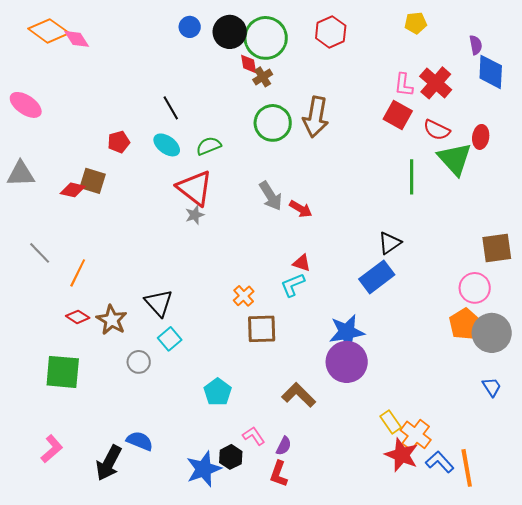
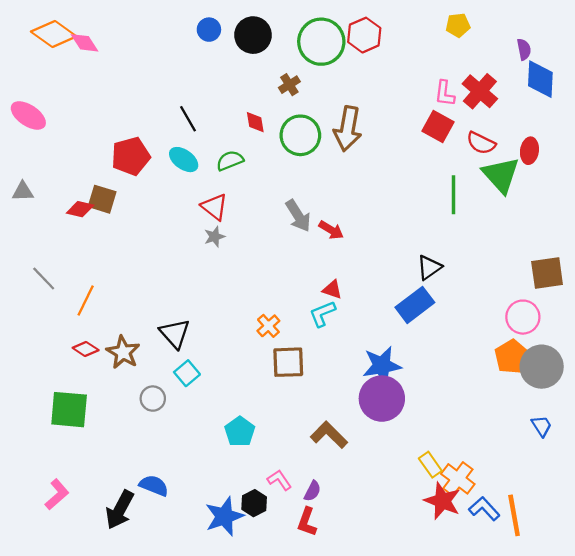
green circle: (266, 38) -> (321, 42), moved
red diamond: (249, 64) -> (255, 122), moved
red pentagon: (119, 142) -> (131, 156), size x1.6
gray triangle: (21, 174) -> (23, 191), size x0.7
red triangle: (195, 188) -> (214, 207), size x0.7

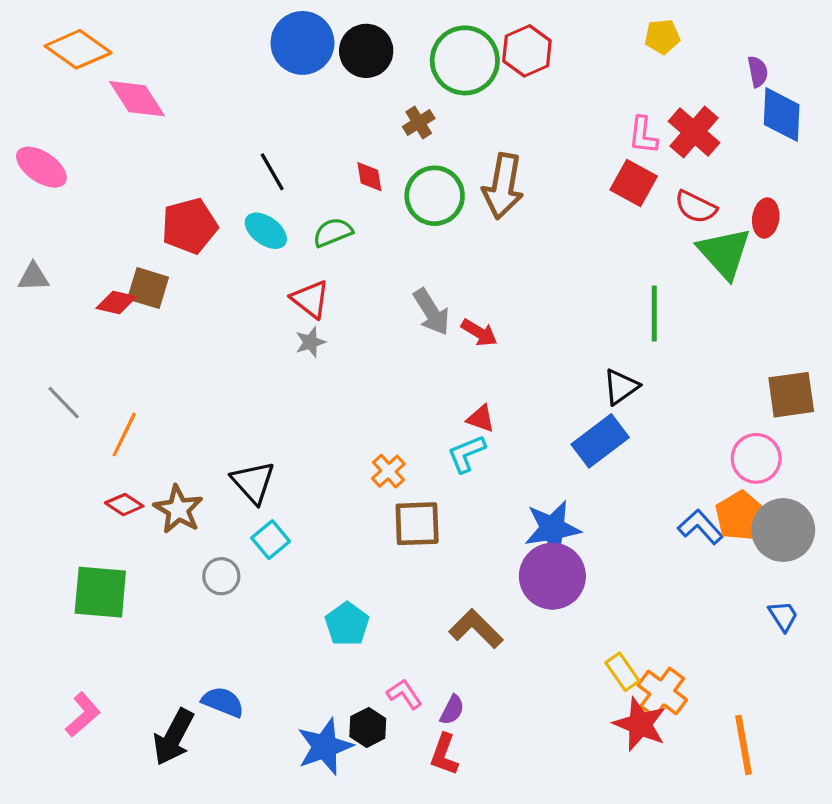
blue circle: (209, 30) -> (302, 43), size x1.8
pink diamond: (84, 43) -> (137, 99), moved, size x1.4
green line: (453, 195) -> (654, 314), moved
blue L-shape: (484, 509) -> (700, 527), moved

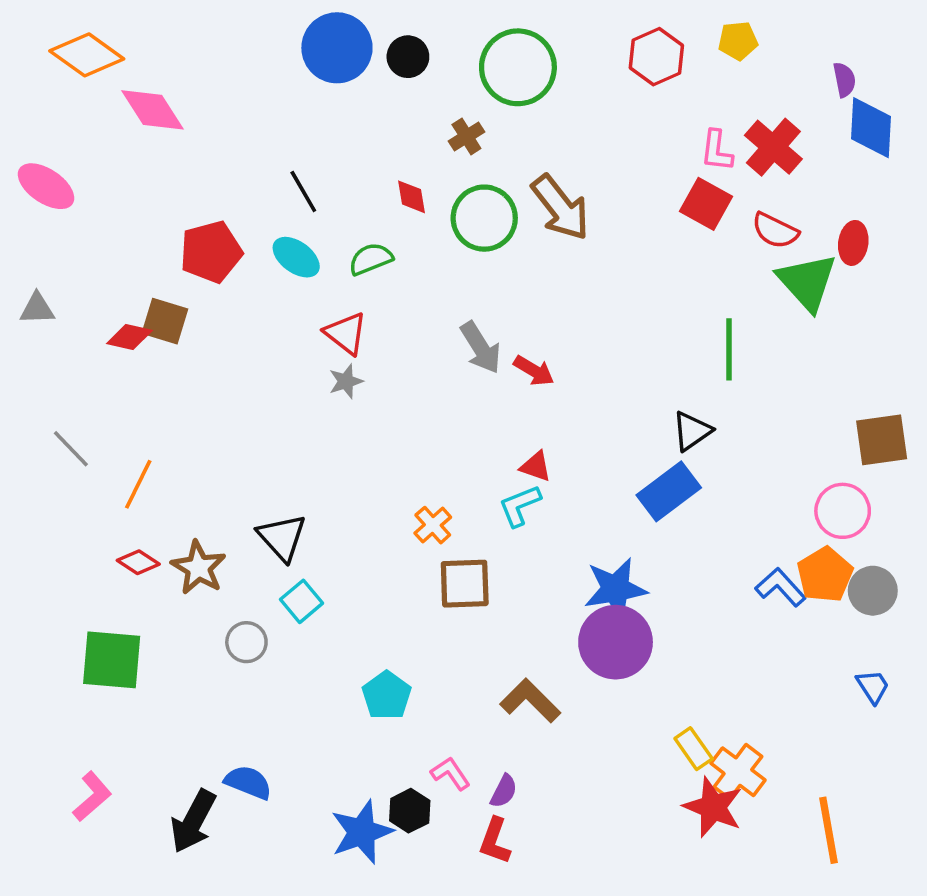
black circle: (366, 51) -> (408, 57), size x0.7
red hexagon: (527, 51) -> (656, 57), moved
brown arrow: (503, 186) -> (561, 207), turned -48
gray circle: (783, 530) -> (873, 591), size x0.7

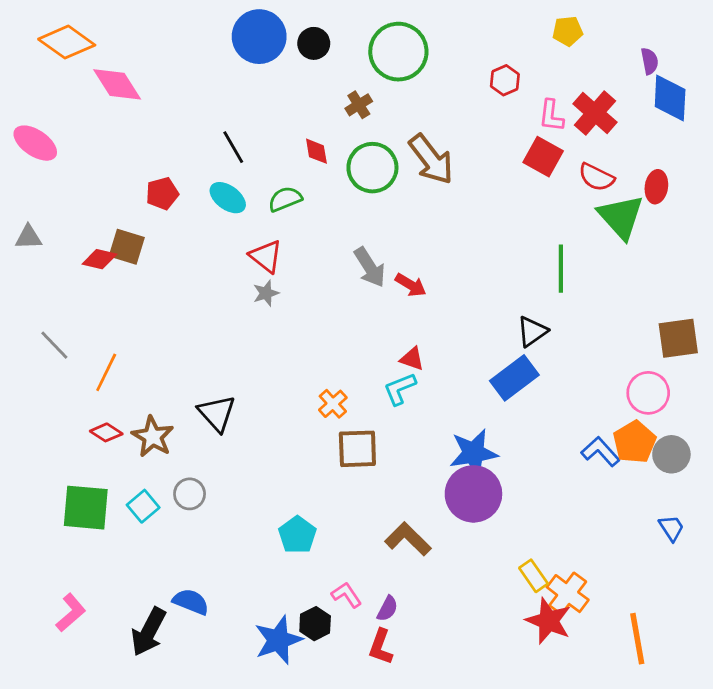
red hexagon: (656, 57) -> (505, 80), moved, size x0.7
red pentagon: (211, 252) -> (162, 194), size x0.7
cyan square: (301, 601) -> (143, 506), moved

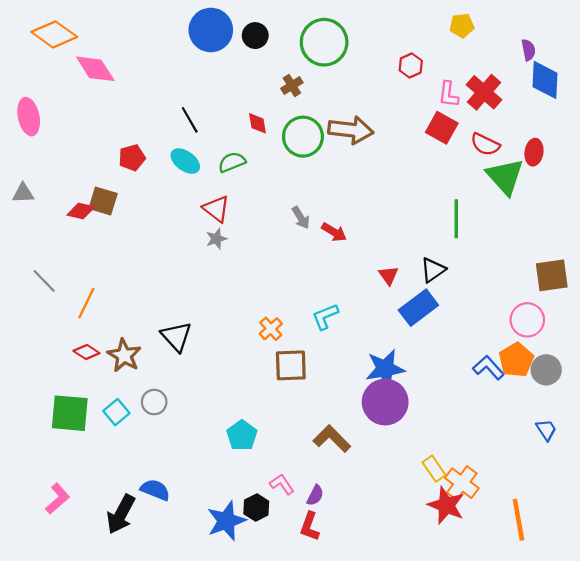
pink ellipse: (35, 143) -> (29, 117), turned 44
brown arrow: (431, 159) -> (351, 130), turned -45
gray arrow: (370, 267) -> (301, 218), size x0.7
red triangle: (412, 359) -> (388, 275), moved, turned 35

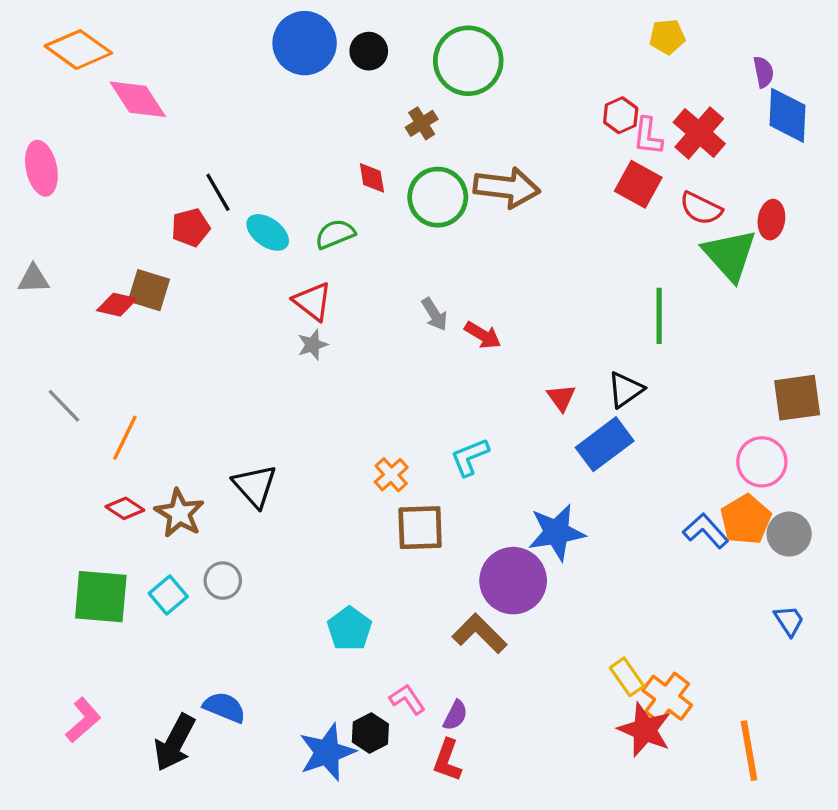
red hexagon: (411, 66) -> (621, 115), moved
black line: (190, 120) -> (218, 192), moved
purple circle: (385, 402) -> (513, 581), moved

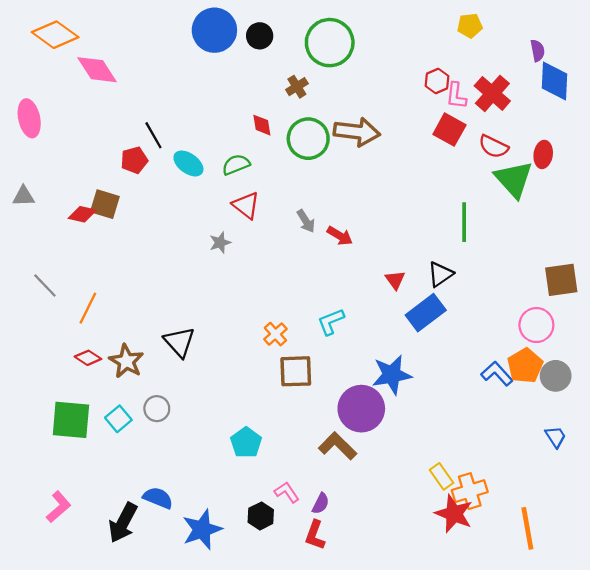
red triangle: (313, 301) -> (246, 205), moved
orange cross: (667, 698) -> (470, 491), turned 36
blue star: (327, 752) -> (202, 530), moved

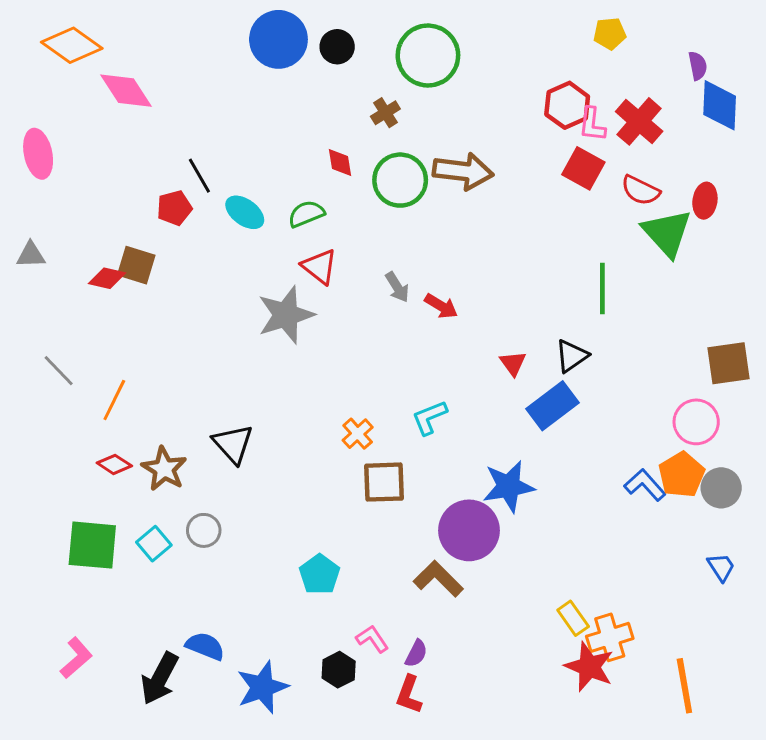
red hexagon: (437, 81) -> (567, 105), size x1.4
gray star: (220, 243) -> (286, 315), size x2.0

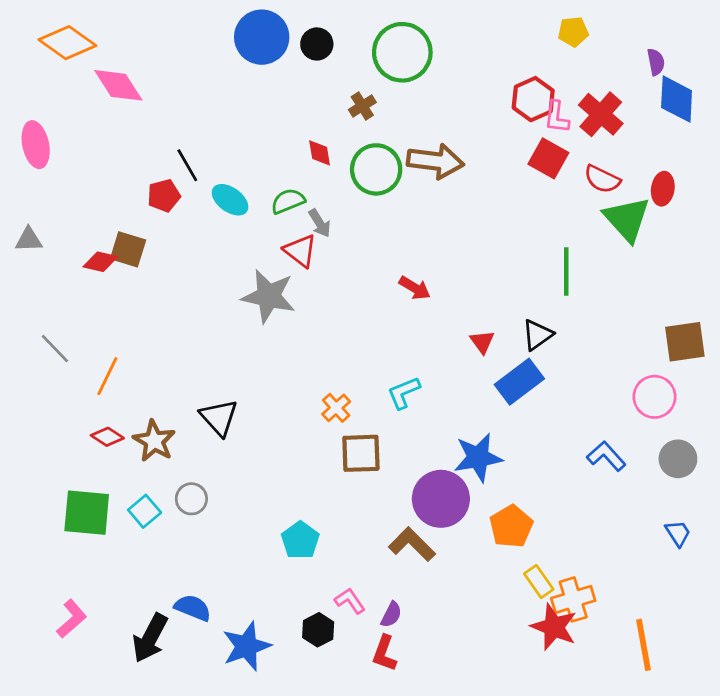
gray arrow: (397, 287) -> (320, 223), moved
gray star: (286, 315) -> (269, 296), turned 30
orange pentagon: (682, 475) -> (511, 526), moved

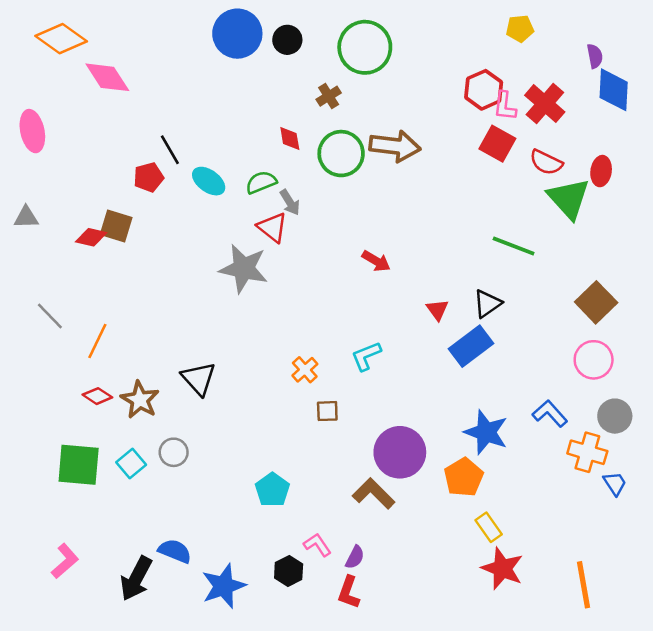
green line: (566, 271) -> (514, 246), turned -69
brown square: (685, 342) -> (596, 302), moved, turned -36
brown square: (361, 453) -> (327, 411), size x0.6
blue star: (478, 457) -> (486, 432), moved, turned 30
orange cross: (573, 599) -> (587, 452), moved, turned 33

